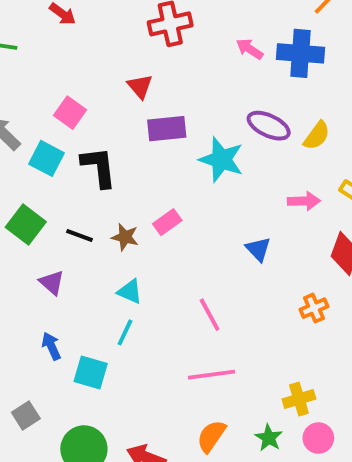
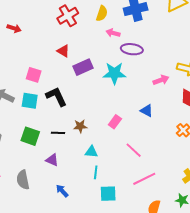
pink arrow: (250, 49) -> (113, 33), moved
yellow semicircle: (317, 136) -> (102, 13), moved
pink rectangle: (167, 222) -> (115, 122), moved
cyan square: (91, 372) -> (108, 194), moved

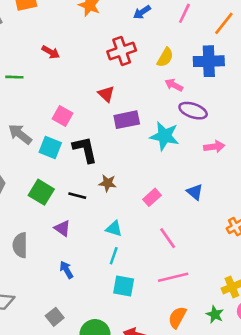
pink arrow: (161, 80) -> (214, 147), moved
brown star: (80, 126) -> (108, 183), moved

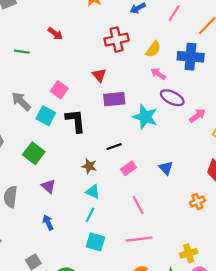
pink arrow: (214, 147) -> (197, 116), moved, turned -36
brown star: (108, 183) -> (89, 166), moved
black line: (77, 196) -> (114, 147), moved, turned -40

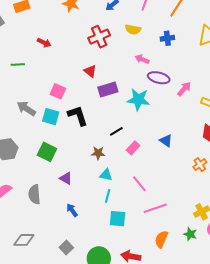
yellow semicircle: (153, 49) -> (133, 29), moved, turned 77
blue cross: (191, 57) -> (167, 38), size x0.6
pink line: (138, 205) -> (139, 184), moved

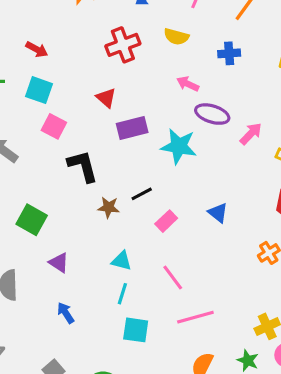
cyan square: (51, 117) -> (39, 90), moved
brown star: (98, 153) -> (109, 207), moved

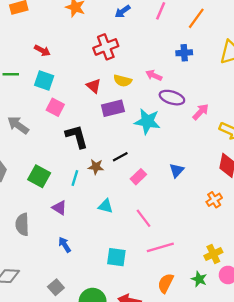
yellow semicircle: (176, 37) -> (123, 81), moved
blue triangle: (218, 213) -> (177, 170), turned 35
cyan line: (122, 294) -> (75, 178), moved

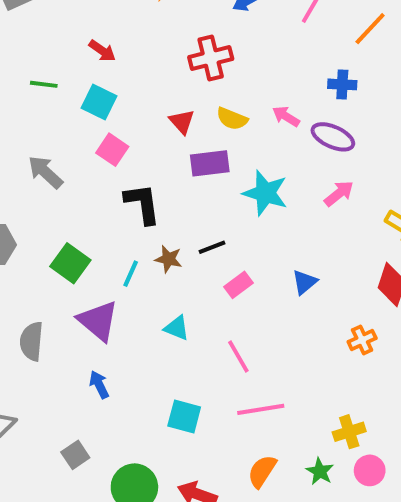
purple ellipse: (172, 98) -> (333, 137), moved
pink arrow: (201, 112) -> (339, 193), moved
purple triangle: (59, 208) -> (98, 321), size x1.6

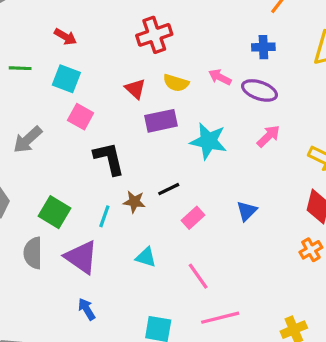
gray arrow: (45, 172) -> (28, 140), turned -80
orange cross: (362, 340) -> (311, 250), moved
gray semicircle: (32, 341) -> (33, 253), moved

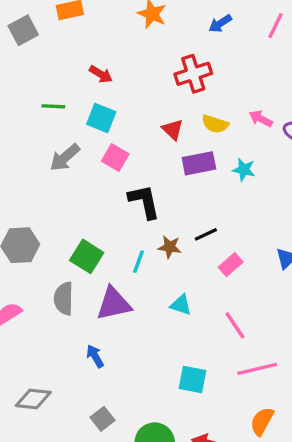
gray arrow: (28, 140) -> (65, 157), moved
cyan star: (208, 141) -> (244, 170), moved, size x0.6
purple triangle: (81, 257) -> (114, 304), turned -48
blue arrow: (87, 309) -> (95, 356), moved

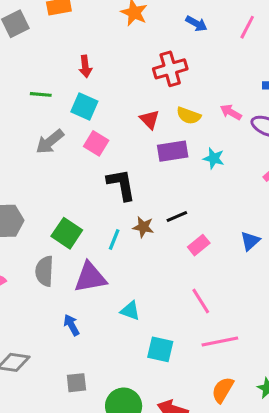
blue arrow: (220, 24) -> (196, 24), turned -120
red arrow: (101, 74) -> (85, 66), turned 50
cyan triangle: (181, 305) -> (130, 311), moved
gray square: (103, 419) -> (76, 383), turned 30

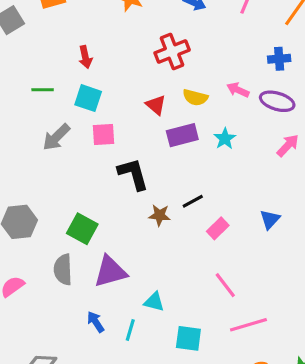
pink square: (96, 143) -> (104, 134), turned -30
cyan star: (214, 158) -> (225, 139), turned 30
cyan line: (114, 240) -> (130, 330), moved

